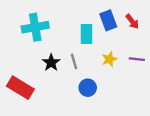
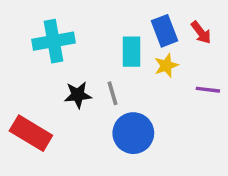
yellow star: (109, 59) -> (166, 65), moved
black star: (51, 63) -> (78, 95), turned 30
blue circle: (88, 88) -> (133, 133), size x1.5

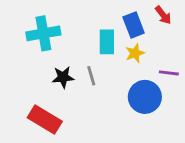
red arrow: (201, 32) -> (163, 15), moved
red rectangle: (31, 133) -> (45, 119), moved
blue circle: (133, 133) -> (145, 97), moved

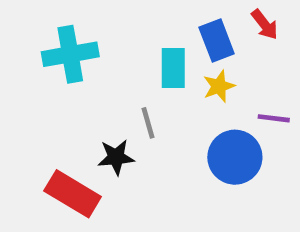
black star: (63, 77) -> (116, 157), moved

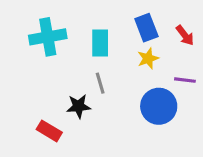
red arrow: (265, 25) -> (185, 35), moved
cyan rectangle: (173, 68) -> (100, 43), moved
red rectangle: (73, 194) -> (49, 131), size x0.7

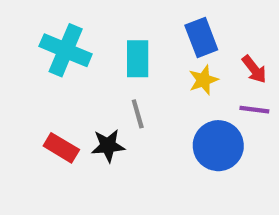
red arrow: (185, 35) -> (254, 69), moved
cyan cross: (48, 37) -> (66, 50), turned 33
red rectangle: (49, 131) -> (61, 148), moved

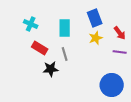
cyan cross: (66, 50) -> (31, 24), size x0.6
blue circle: (218, 146) -> (112, 85), moved
red rectangle: (61, 148) -> (40, 48), moved

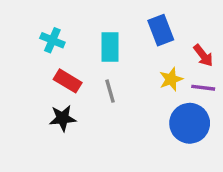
yellow star: (96, 38) -> (171, 79), moved
black star: (51, 69) -> (63, 118), moved
blue circle: (112, 85) -> (190, 123), moved

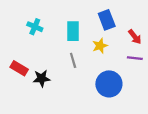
yellow star: (171, 79) -> (100, 46), moved
red rectangle: (68, 81) -> (19, 68), moved
blue circle: (190, 123) -> (109, 84), moved

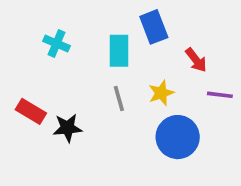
blue rectangle: (107, 20) -> (154, 27), moved
red arrow: (135, 37) -> (196, 60), moved
yellow star: (100, 46) -> (161, 93), moved

